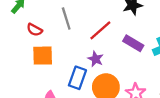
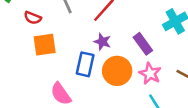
purple rectangle: (133, 43) -> (143, 44), moved, turned 30

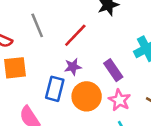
purple star: (102, 42) -> (73, 67), turned -30

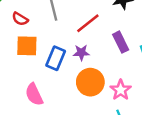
purple rectangle: (113, 70) -> (121, 42), moved
blue rectangle: (55, 89) -> (56, 58), moved

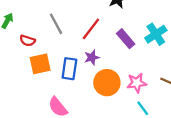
pink star: (121, 90) -> (137, 83), turned -30

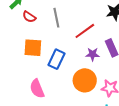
red semicircle: (27, 41) -> (29, 17), moved
purple star: (92, 57) -> (93, 54), moved

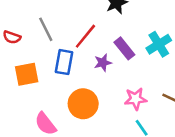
blue rectangle: (56, 59) -> (64, 62), moved
orange circle: (85, 80) -> (83, 104), moved

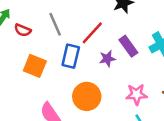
orange square: (27, 74) -> (35, 66), turned 30

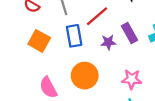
blue rectangle: (71, 56) -> (74, 36), turned -30

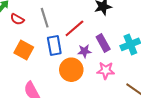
orange circle: (85, 76) -> (71, 70), moved
pink star: (132, 79) -> (106, 70), moved

